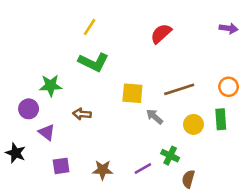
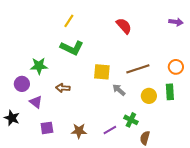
red semicircle: (161, 34) -> (124, 26), turned 90

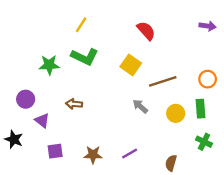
green star: (39, 66) -> (49, 65), moved
yellow square: (102, 72) -> (131, 65), moved, turned 30
green cross: (131, 120) -> (204, 142), moved

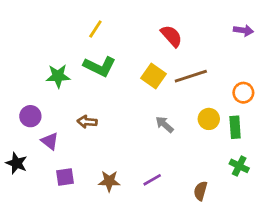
brown line: (163, 81) -> (191, 76), moved
yellow circle: (176, 113) -> (209, 119), moved

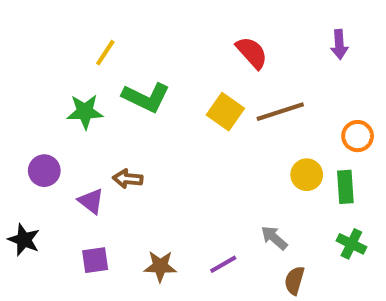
yellow line: (95, 29) -> (105, 53), moved
purple arrow: (243, 30) -> (339, 44), moved, turned 78
gray arrow: (165, 124) -> (274, 238), moved
purple triangle: (50, 141) -> (91, 201), moved

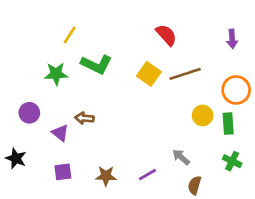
purple arrow: (339, 44) -> (232, 39), moved
orange circle: (358, 136) -> (236, 90), size x1.4

